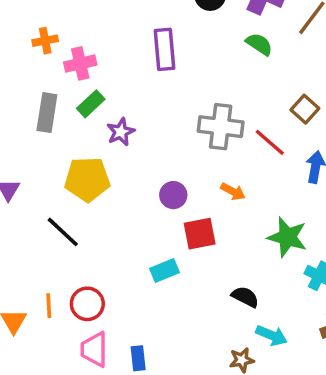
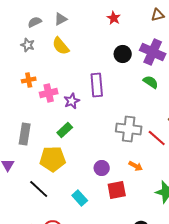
green rectangle: (91, 104) -> (65, 130), moved
gray rectangle: (47, 113) -> (25, 134), moved
purple star: (121, 132) -> (72, 101), moved
cyan rectangle: (164, 270) -> (80, 198), moved, turned 70

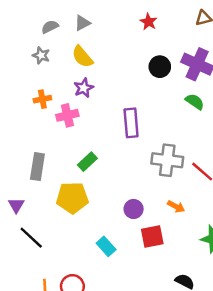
purple rectangle: (97, 85) -> (131, 123), moved
purple star: (72, 101) -> (84, 88), moved
black line: (39, 189) -> (31, 238), moved

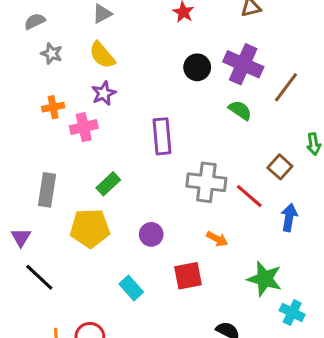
gray semicircle: (50, 27) -> (35, 21), moved
purple circle: (134, 209) -> (151, 234), moved

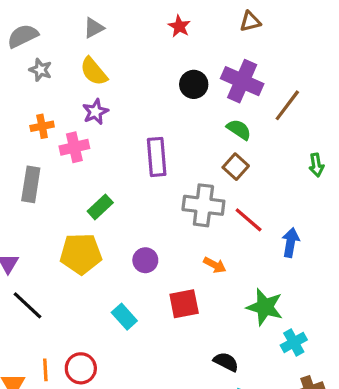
gray semicircle: (35, 21) -> (23, 36), size x1.4
brown square: (280, 167) -> (236, 167), moved
gray rectangle: (47, 190) -> (31, 184), moved
cyan cross: (292, 313) -> (294, 342), turned 35

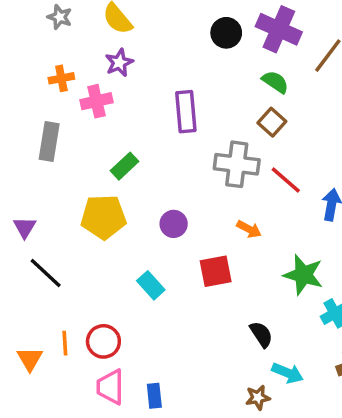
black semicircle: (226, 362) -> (261, 334), turned 30

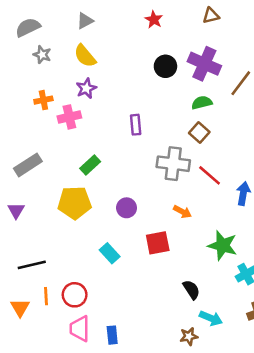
green semicircle: (275, 82) -> (202, 103), turned -48
purple rectangle: (186, 112) -> (136, 125), size x0.7
gray rectangle: (49, 141) -> (28, 165), moved, turned 48
black line: (46, 273) -> (32, 265), moved, turned -56

